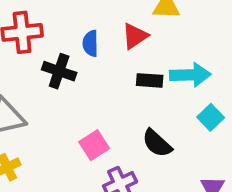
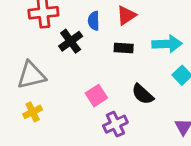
black cross: (59, 71) -> (71, 41), turned 35
black rectangle: (150, 80) -> (124, 48), moved

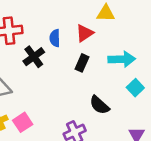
black rectangle: (124, 48) -> (82, 63), turned -70
pink square: (96, 96) -> (23, 122), moved

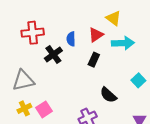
yellow triangle: (106, 13) -> (114, 18), turned 35
cyan arrow: (122, 59) -> (123, 43), moved

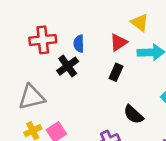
blue semicircle: (71, 39) -> (79, 44), moved

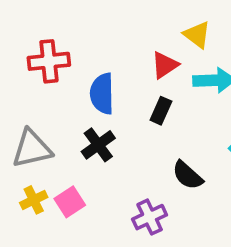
blue semicircle: (79, 44) -> (102, 94), moved, size x1.5
black cross: (68, 66) -> (98, 145), moved

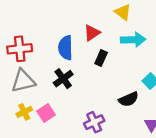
red cross: (49, 61) -> (20, 49), moved
red triangle: (165, 65) -> (92, 33), moved
black semicircle: (188, 175) -> (129, 99), moved, turned -66

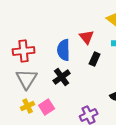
red triangle: (92, 33) -> (87, 37), turned -35
gray triangle: (23, 81) -> (27, 79), turned -45

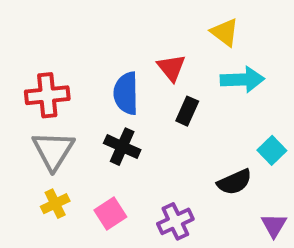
black cross: (62, 77) -> (122, 147), turned -30
pink square: (47, 107) -> (110, 214), moved

